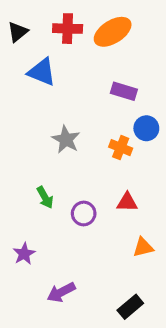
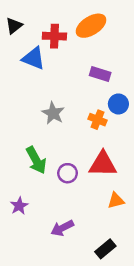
red cross: (68, 29) -> (54, 36), moved
green arrow: (45, 197) -> (36, 160), size x1.5
red triangle: (127, 202) -> (103, 164), size x1.6
purple arrow: (61, 292) -> (62, 228), moved

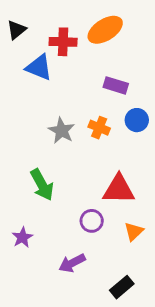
orange cross: (98, 120) -> (99, 128), moved
purple circle: (68, 173) -> (92, 221), moved
orange triangle: (116, 201) -> (134, 231), turned -30

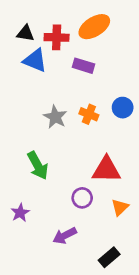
black triangle: (16, 30) -> (26, 33), moved, turned 48
purple rectangle: (116, 85) -> (84, 66), moved

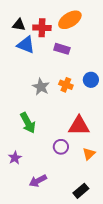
purple arrow: (65, 236) -> (38, 181), moved

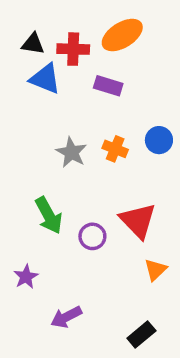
red triangle: (79, 126) -> (138, 221), turned 45
purple circle: (61, 147) -> (92, 236), moved

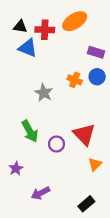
purple rectangle: (108, 86) -> (96, 52), moved
blue circle: (159, 140) -> (97, 77), moved
orange cross: (115, 149) -> (75, 80), moved

